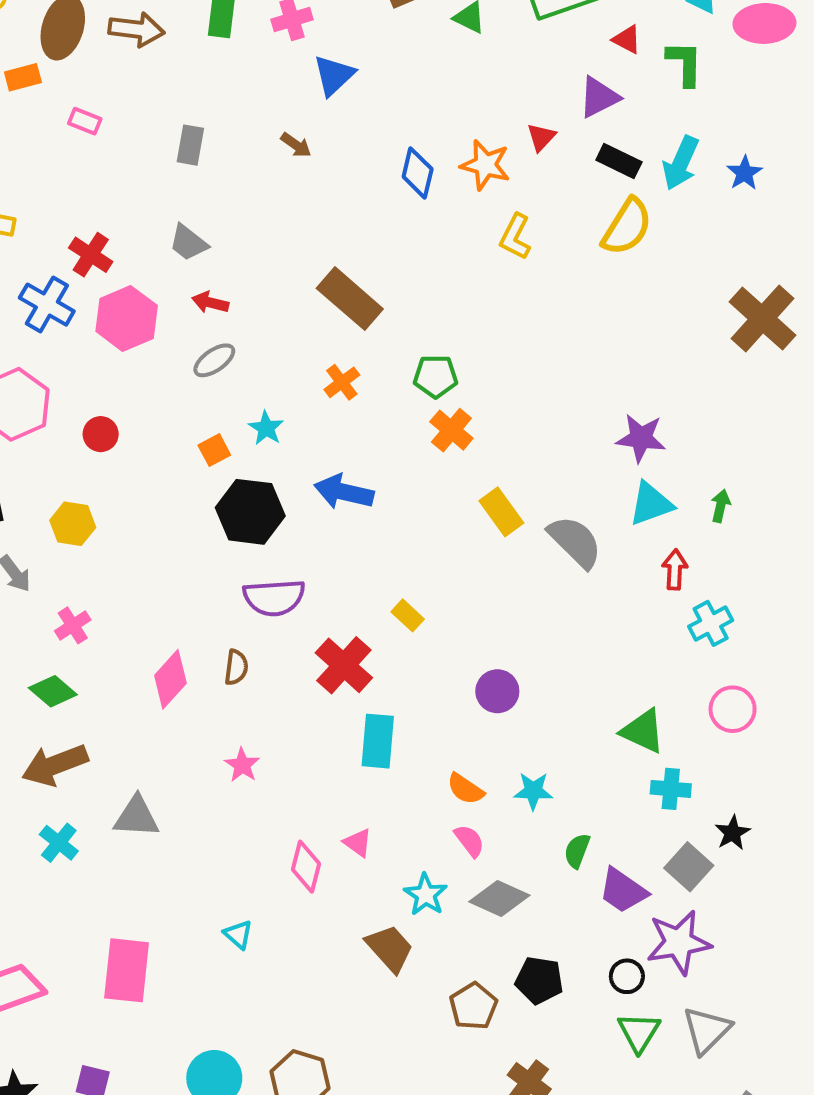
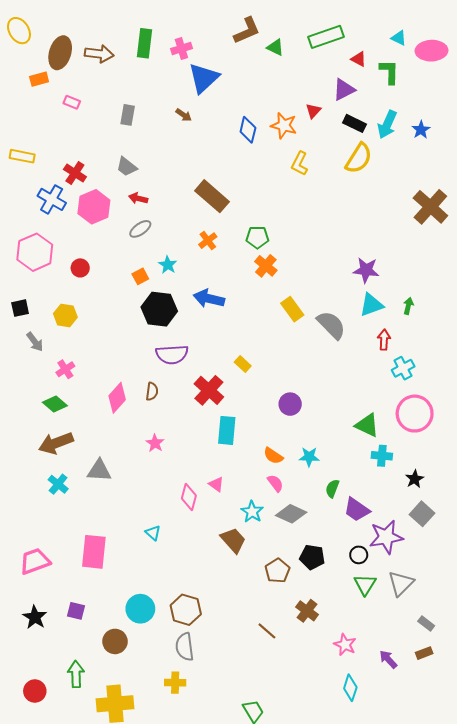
blue triangle: (334, 75) -> (204, 78), size x1.4
pink circle: (733, 709) -> (415, 414), size x1.5
gray square: (689, 867) -> (422, 514), moved

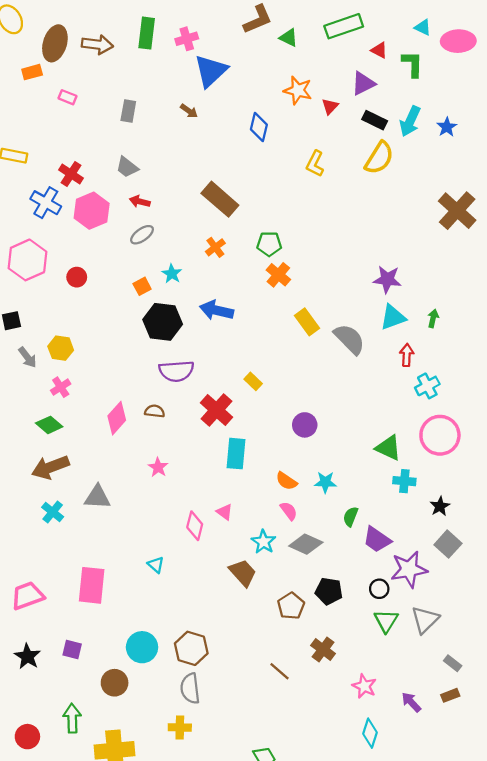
orange star: (284, 126) -> (298, 90), moved
yellow hexagon: (65, 315) -> (61, 348), moved
brown semicircle: (152, 391) -> (155, 411), turned -90

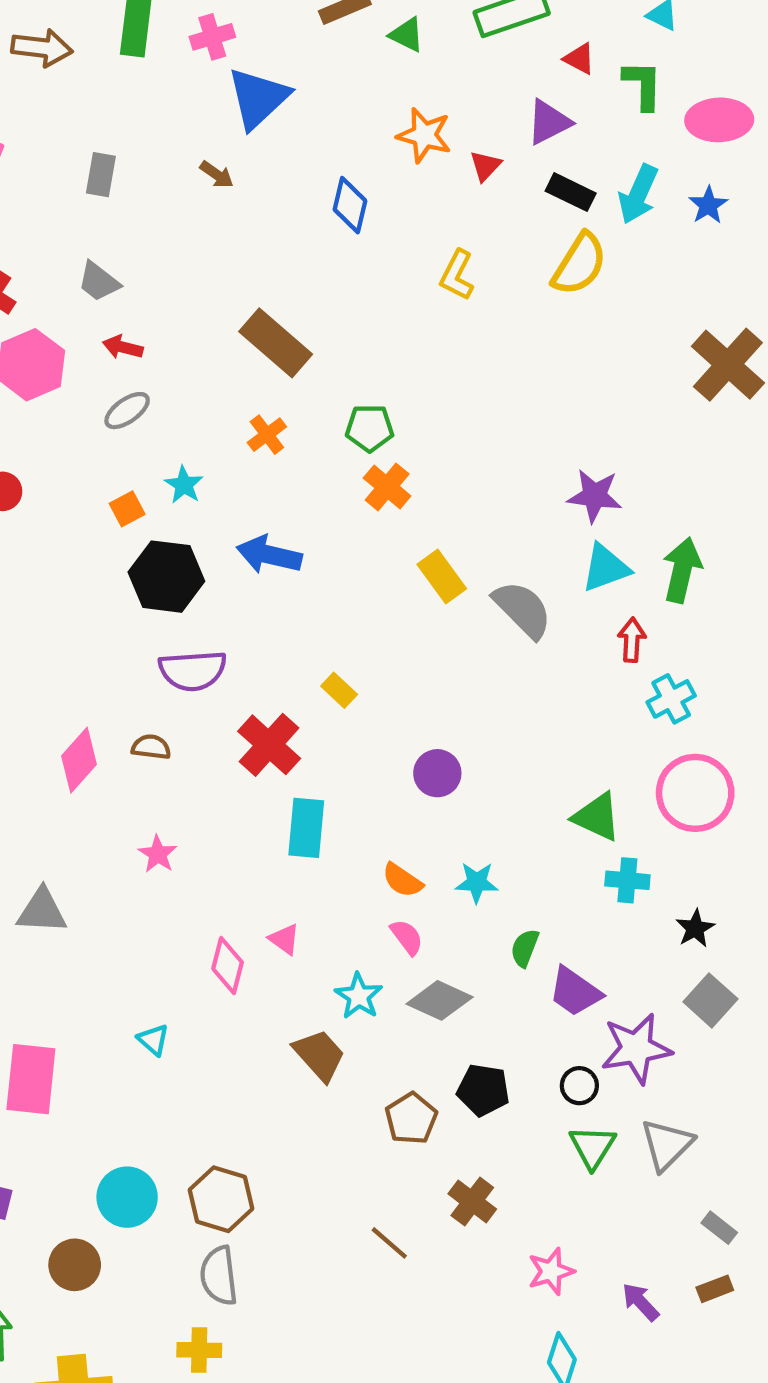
pink ellipse: (458, 41) -> (719, 120), moved
green arrow: (433, 318) -> (682, 570), size x1.8
pink star: (364, 686) -> (551, 1271), turned 30

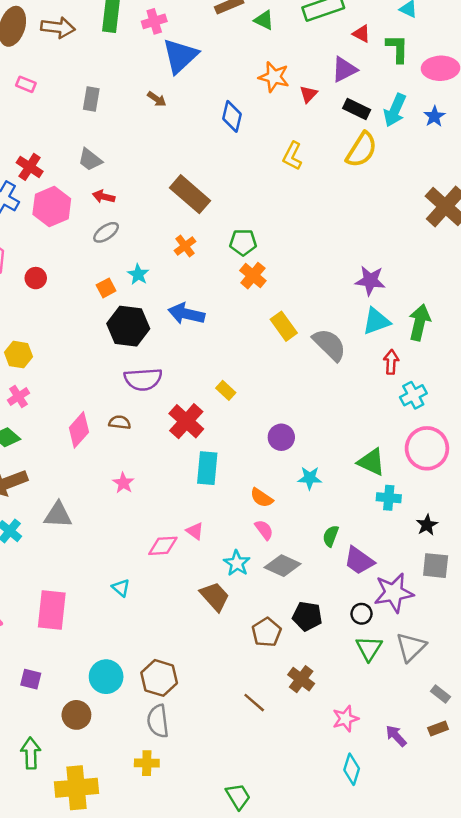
cyan star: (477, 882) -> (310, 478), moved
pink diamond: (228, 965) -> (163, 546), turned 72
gray square: (710, 1000) -> (436, 566), turned -36

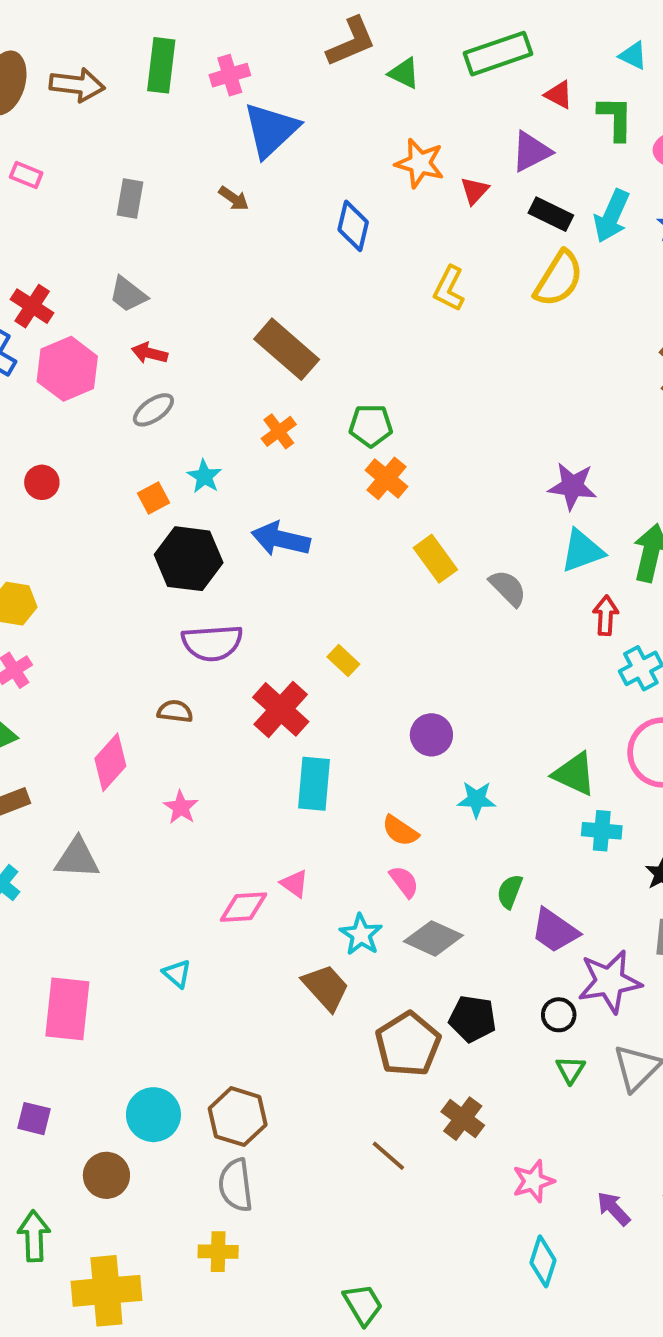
gray semicircle: (329, 345) -> (508, 588), size x0.7
pink diamond: (79, 430) -> (110, 762), moved
brown pentagon: (266, 632) -> (408, 1044), size x1.4
green triangle: (369, 648) -> (570, 1070), size x0.7

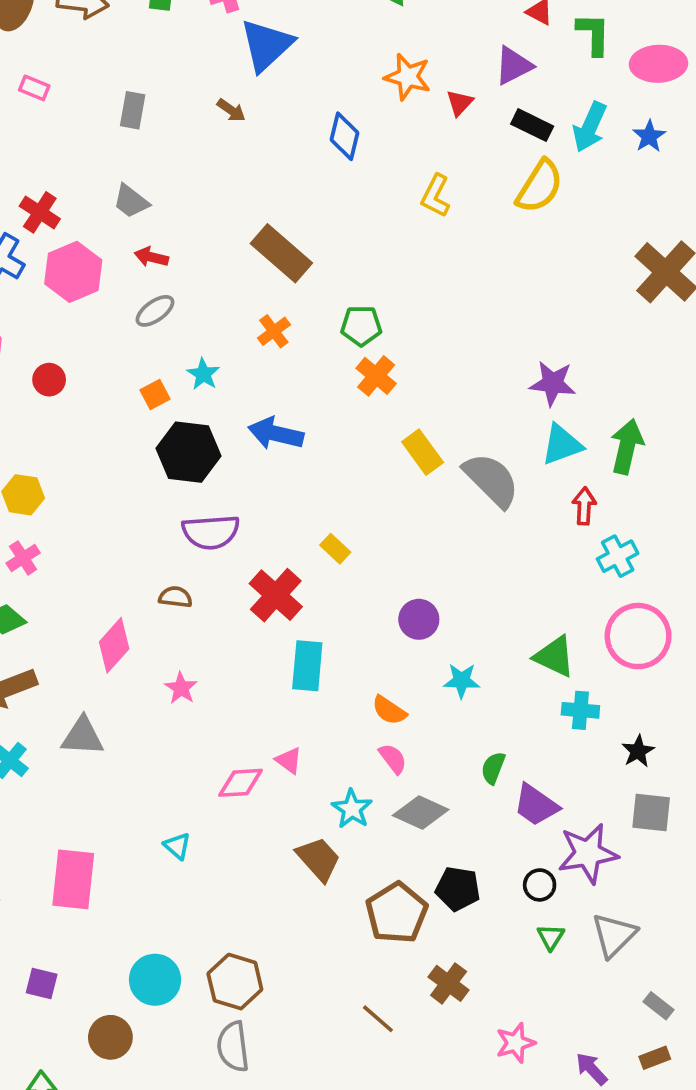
gray semicircle: (508, 588) -> (491, 480), size x1.6

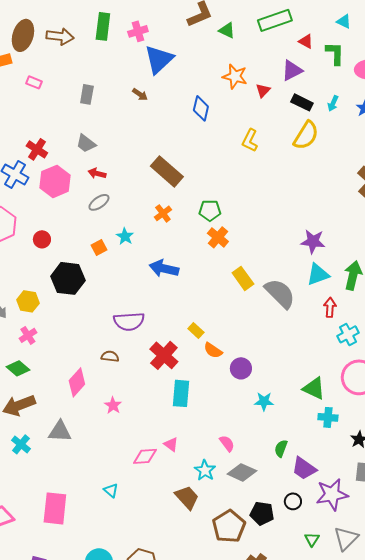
cyan arrow: (590, 127) -> (333, 103), size x0.6
black hexagon: (188, 452) -> (68, 278), moved
orange semicircle: (389, 710) -> (213, 350), moved
black circle: (540, 885) -> (293, 501), moved

